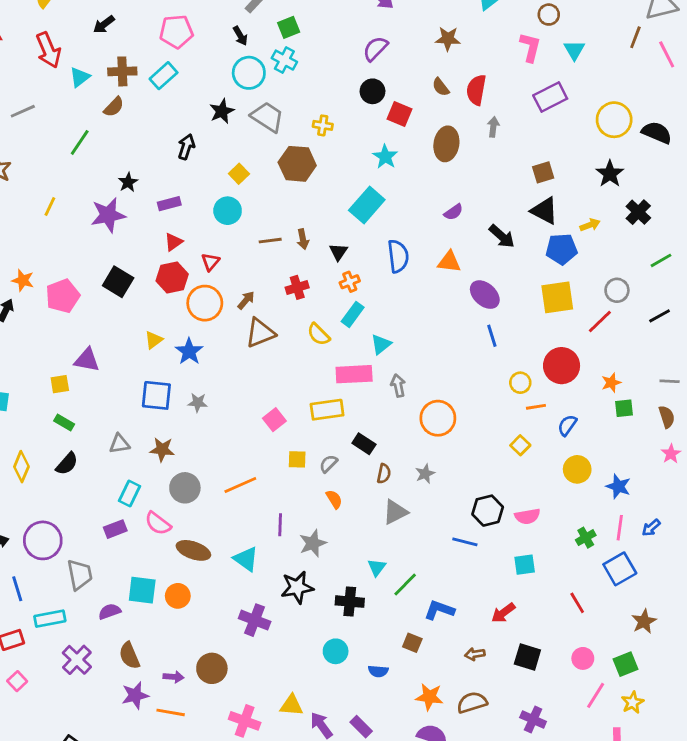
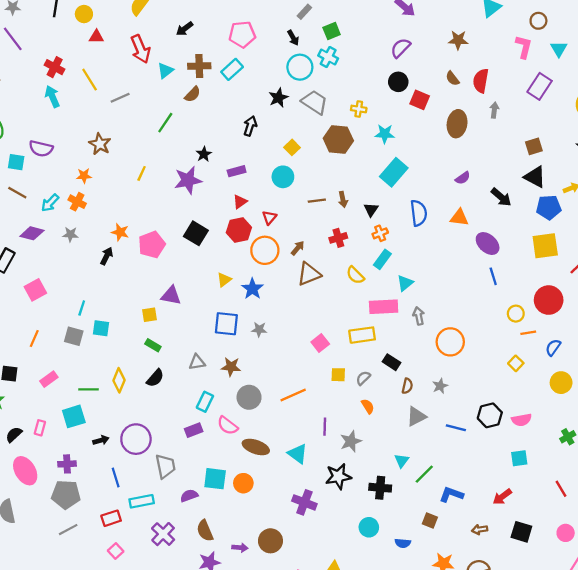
purple rectangle: (550, 97) -> (540, 86), turned -30
cyan star: (385, 157) -> (385, 134), moved, turned -30
blue line: (465, 542) -> (456, 428), moved

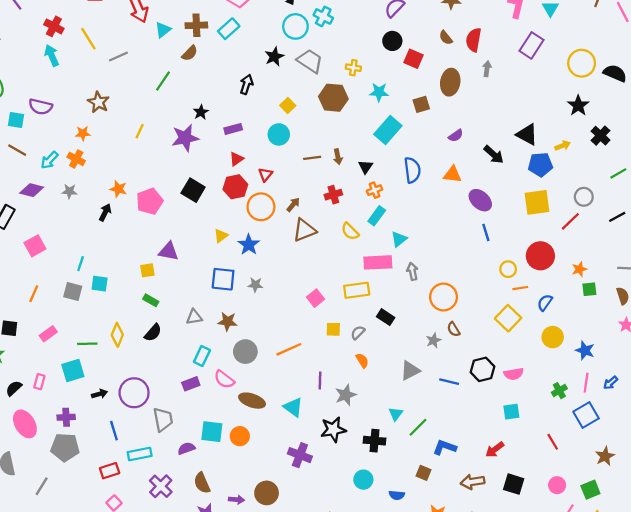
brown square: (534, 146) -> (421, 104), moved
yellow square: (516, 363) -> (508, 318), size x1.6
brown semicircle: (407, 386) -> (454, 329), moved, turned 136
gray line: (68, 530) -> (42, 486), moved, turned -30
brown arrow: (480, 530) -> (472, 482), size x1.5

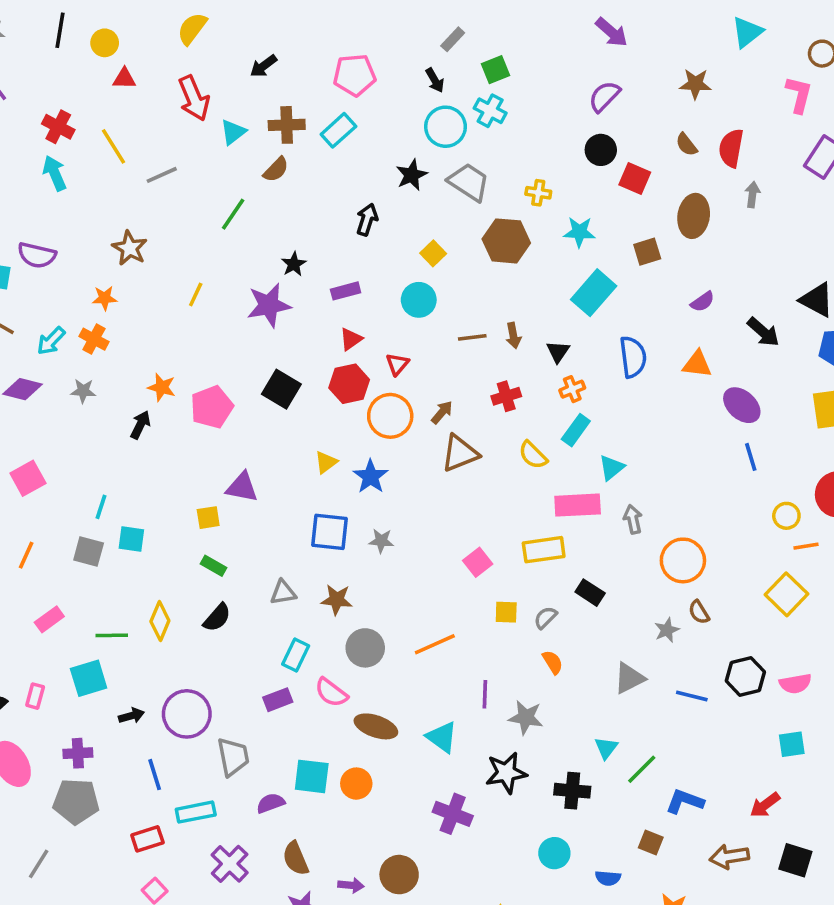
gray star: (346, 395) -> (526, 717), turned 30

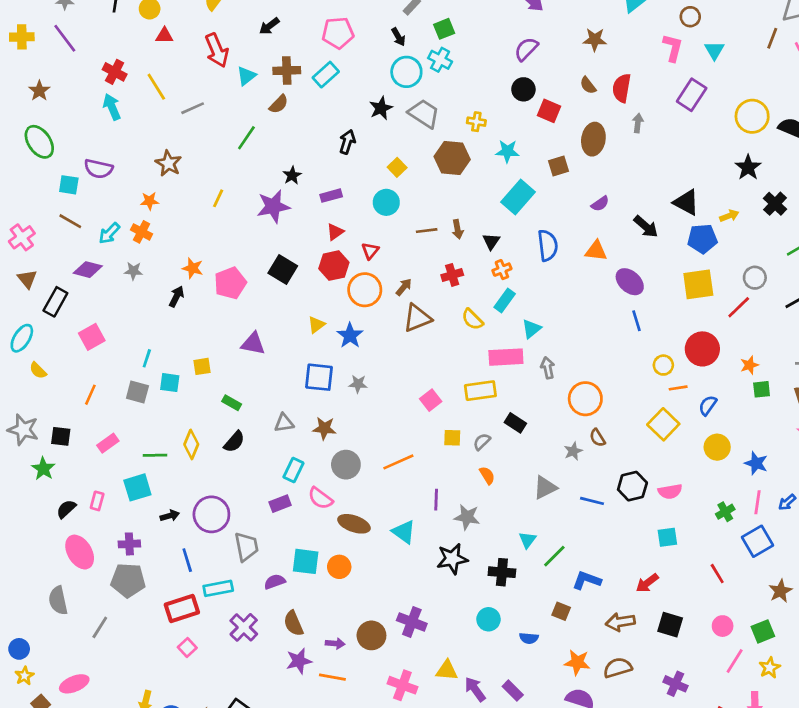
yellow square: (208, 518) -> (202, 366), moved
purple cross: (453, 814) -> (412, 622), moved
red rectangle: (147, 839) -> (182, 609), size x1.4

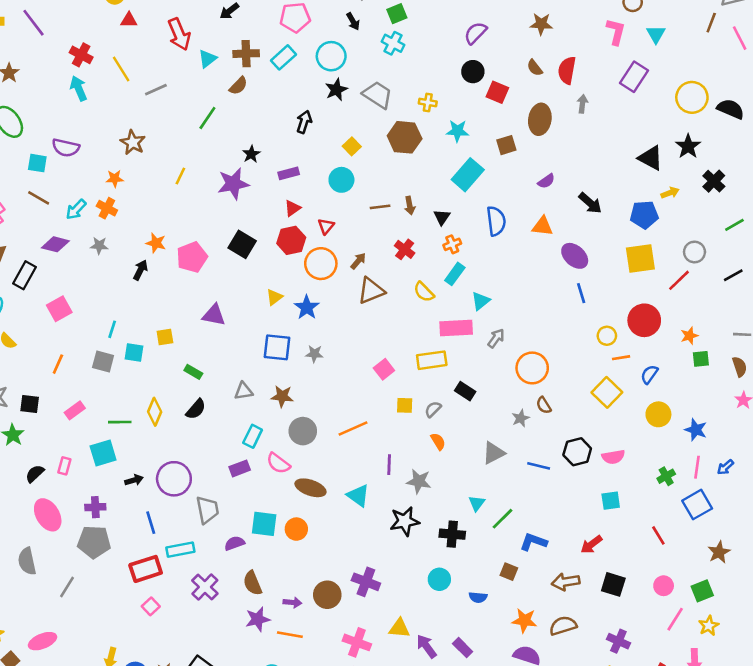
cyan circle: (406, 72) -> (331, 56), moved
black triangle: (686, 202) -> (651, 158), moved
red cross: (452, 275) -> (405, 249), turned -36
gray arrow: (548, 368) -> (496, 338), turned 48

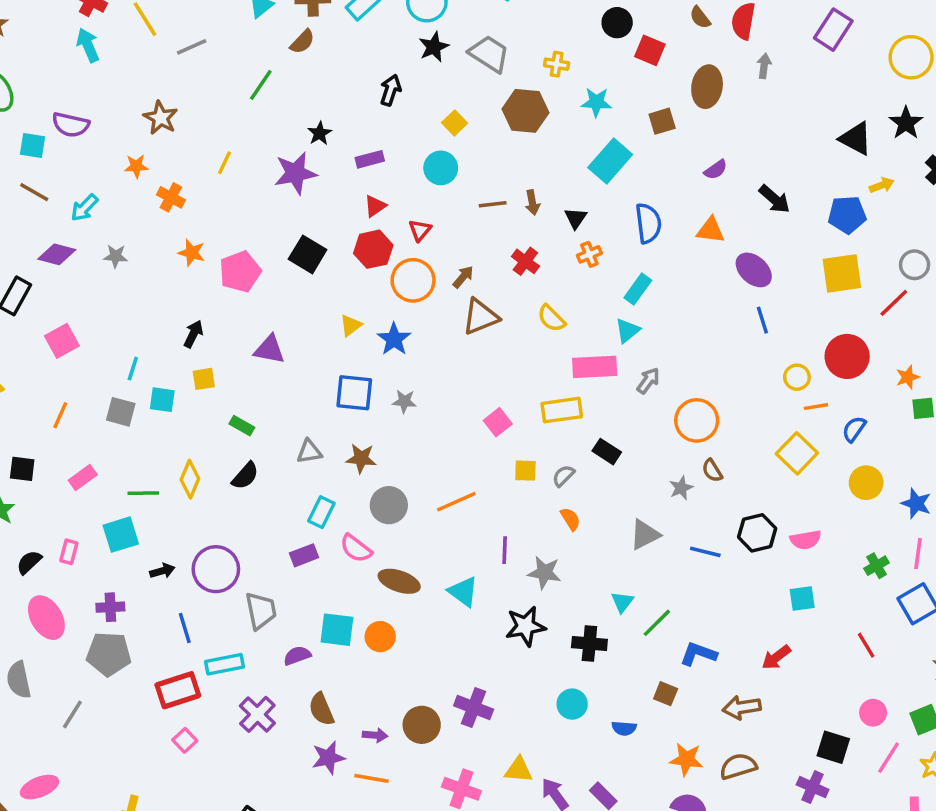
orange cross: (107, 208) -> (171, 197), moved
black arrow: (140, 270) -> (193, 334), moved
cyan rectangle: (455, 274) -> (638, 289), moved
black square: (613, 584) -> (833, 747), moved

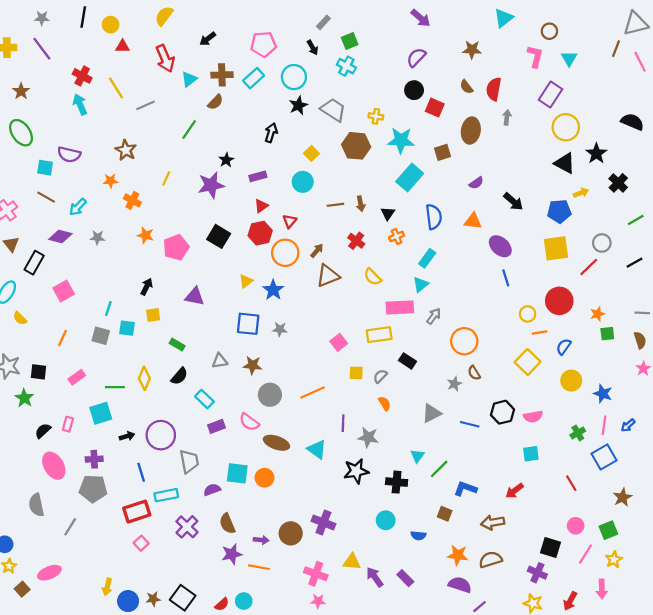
yellow circle: (911, 57) -> (566, 127), moved
cyan star: (596, 102) -> (401, 140), size x1.4
cyan rectangle: (321, 512) -> (204, 399), moved, turned -72

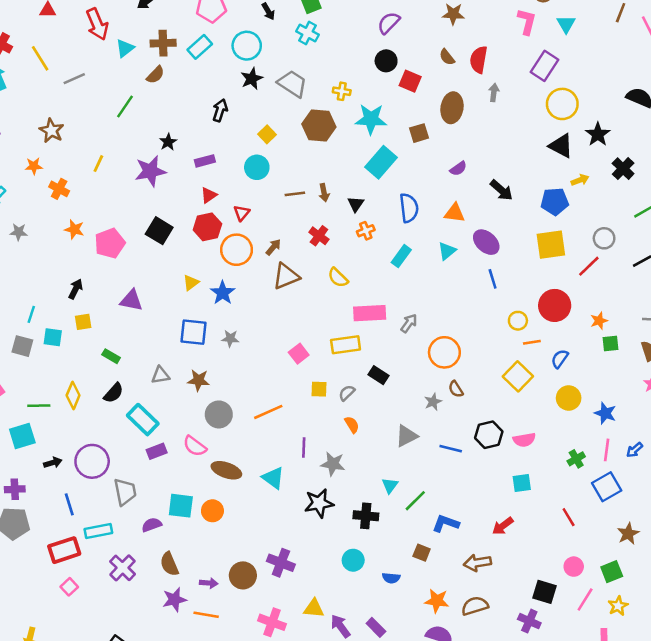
cyan triangle: (421, 284) -> (447, 251), moved
cyan rectangle: (204, 399) -> (143, 420), size x1.4

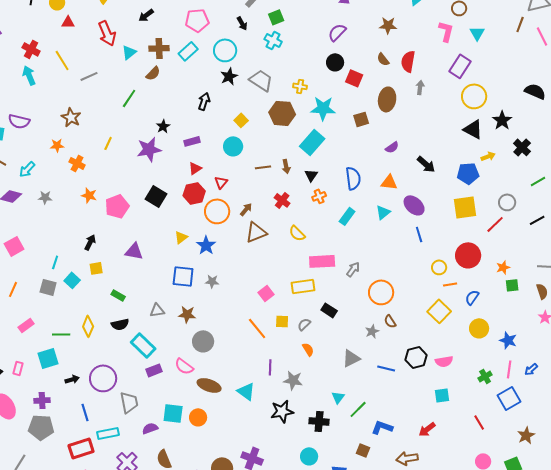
cyan rectangle: (381, 162) -> (312, 142), moved
cyan square: (53, 337) -> (72, 280), turned 35
black semicircle: (114, 393) -> (120, 324), turned 36
orange line: (268, 412) -> (257, 328), moved, turned 75

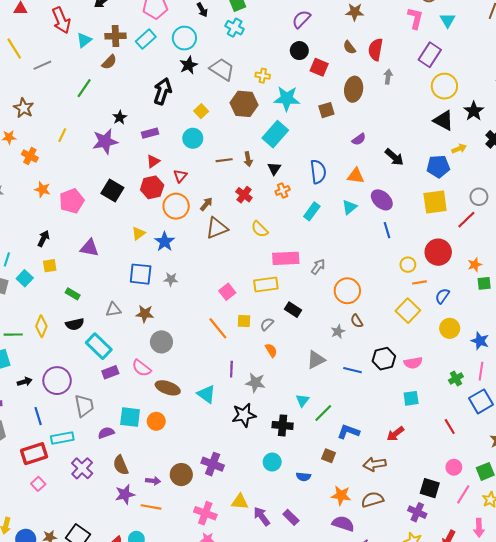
black arrow: (204, 101) -> (162, 91), size x1.4

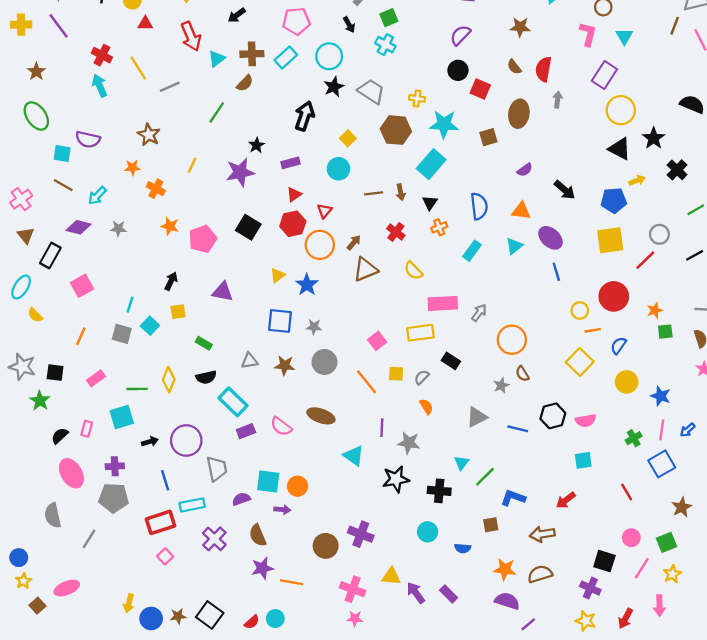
gray circle: (161, 342) -> (324, 362), moved
brown ellipse: (168, 388) -> (321, 416), moved
brown square: (329, 456) -> (491, 525), turned -32
purple arrow: (153, 481) -> (282, 510), moved

